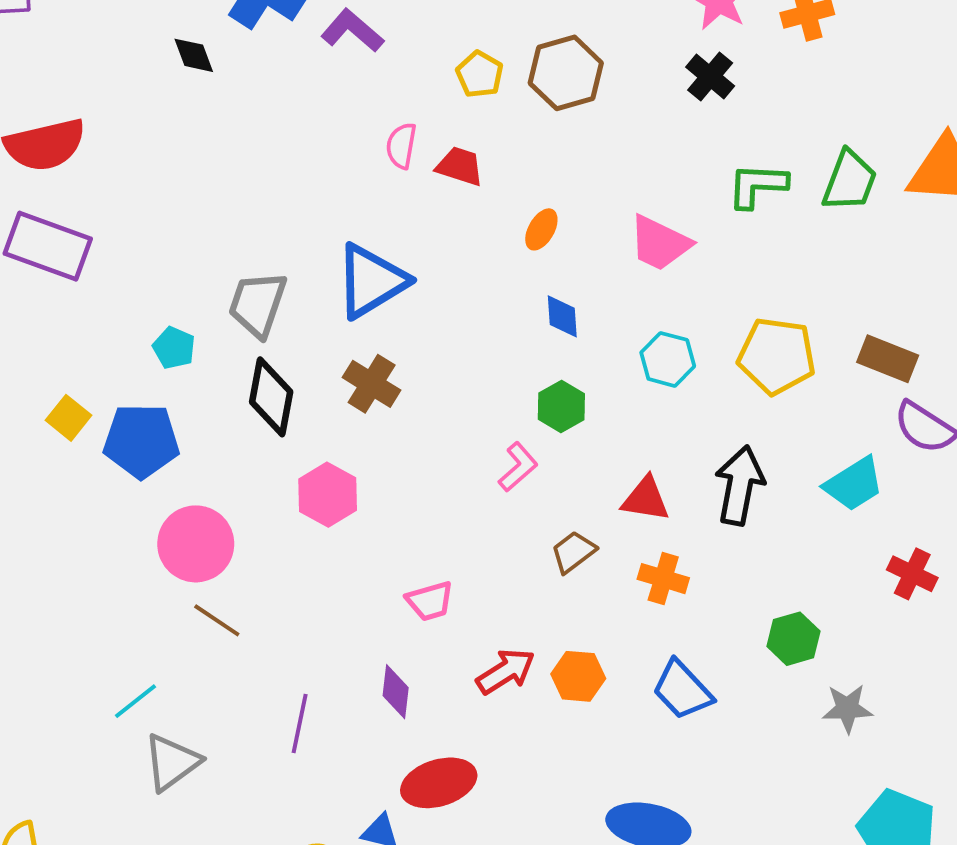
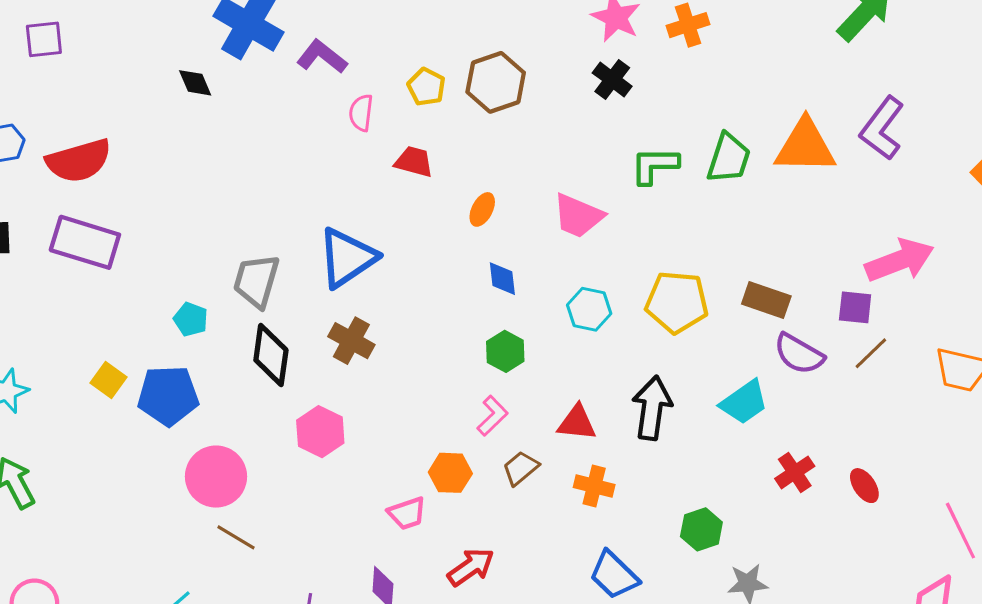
pink semicircle: (401, 146) -> (361, 113), moved
pink L-shape: (518, 467) -> (492, 416), moved
red cross: (912, 574) -> (795, 472), turned 33
orange hexagon: (578, 676) -> (450, 473), moved

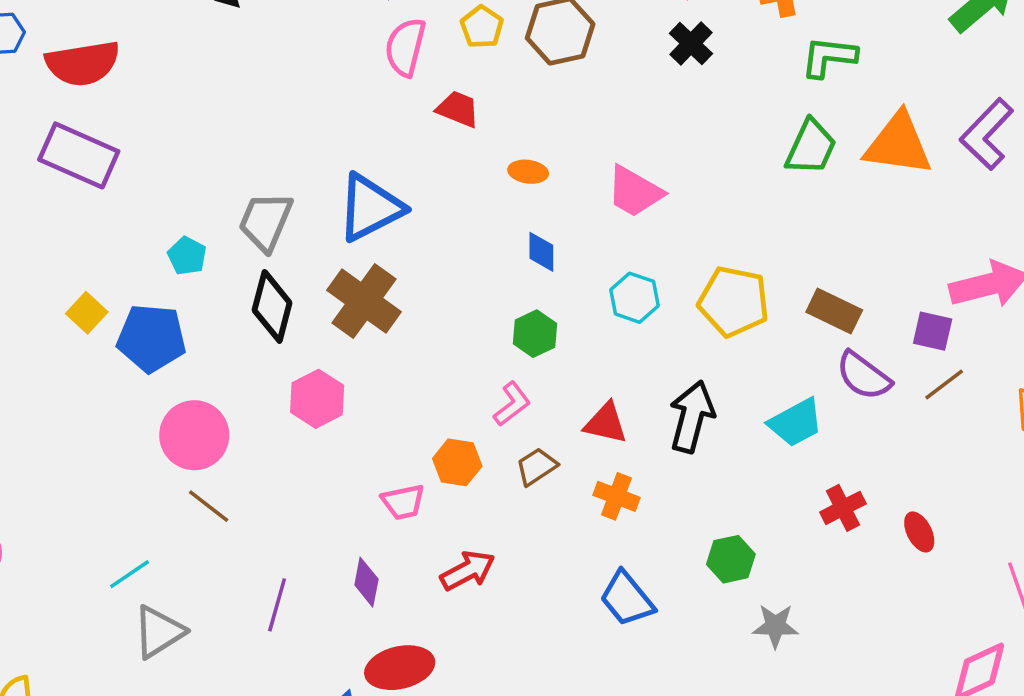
pink semicircle: (361, 113) -> (405, 47), size x1.4
green L-shape: (654, 165) -> (829, 57), moved
orange ellipse: (482, 209) -> (528, 172), turned 64
brown cross: (351, 341) -> (364, 301), size x1.4

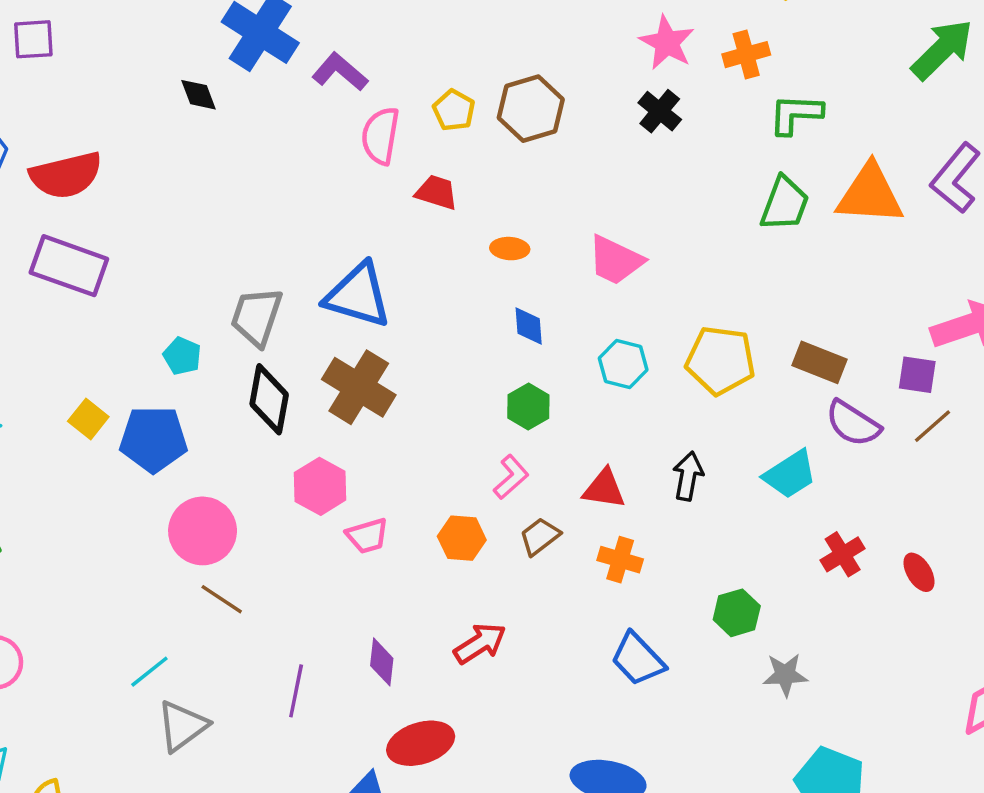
blue triangle: (370, 208) -> (358, 295), turned 48
black arrow: (692, 417) -> (688, 476), size x0.7
pink trapezoid: (403, 502) -> (367, 536), moved

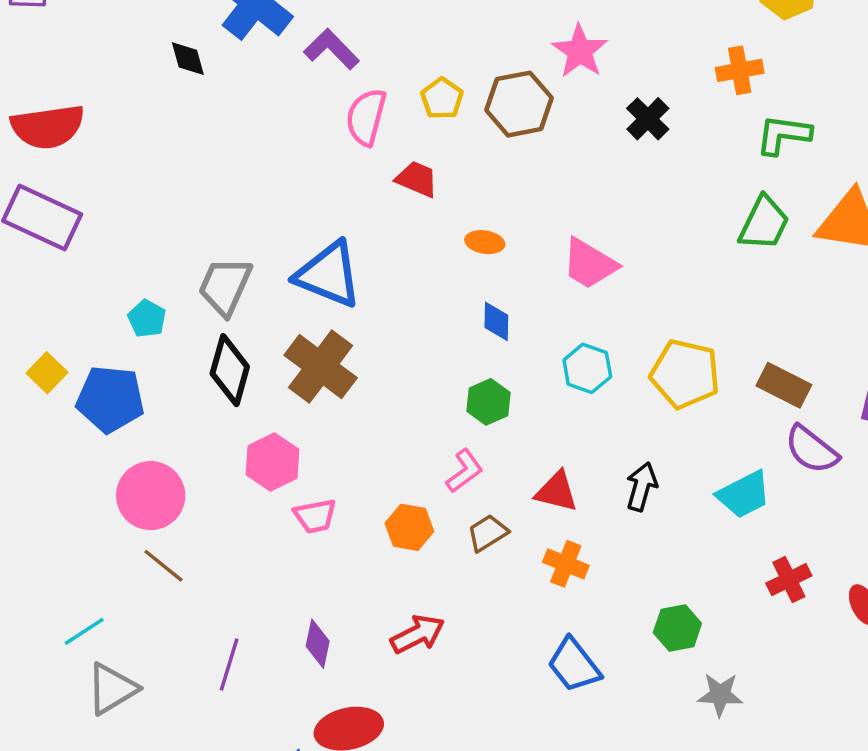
pink star: (667, 43) -> (580, 51), moved

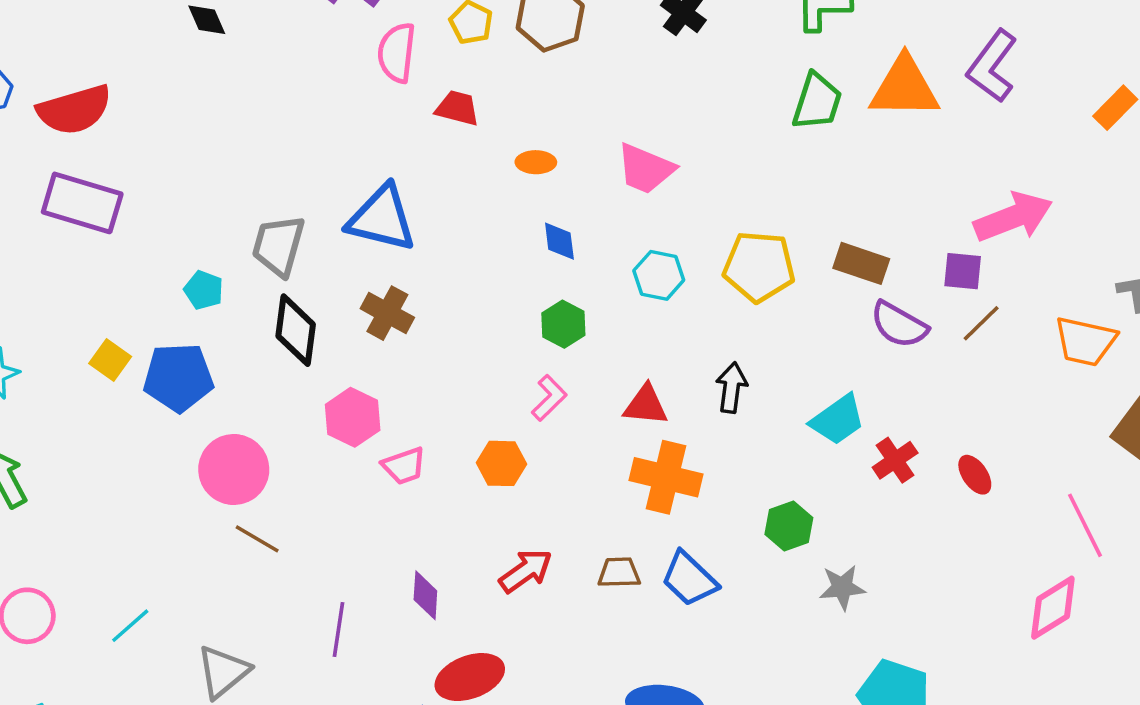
brown cross: (321, 367) -> (387, 313), size x0.7
cyan trapezoid: (744, 495) -> (838, 420), moved
brown trapezoid: (488, 533) -> (619, 573), moved, turned 39
orange cross: (566, 564) -> (666, 477), size x1.5
cyan line: (84, 631) -> (130, 626), moved

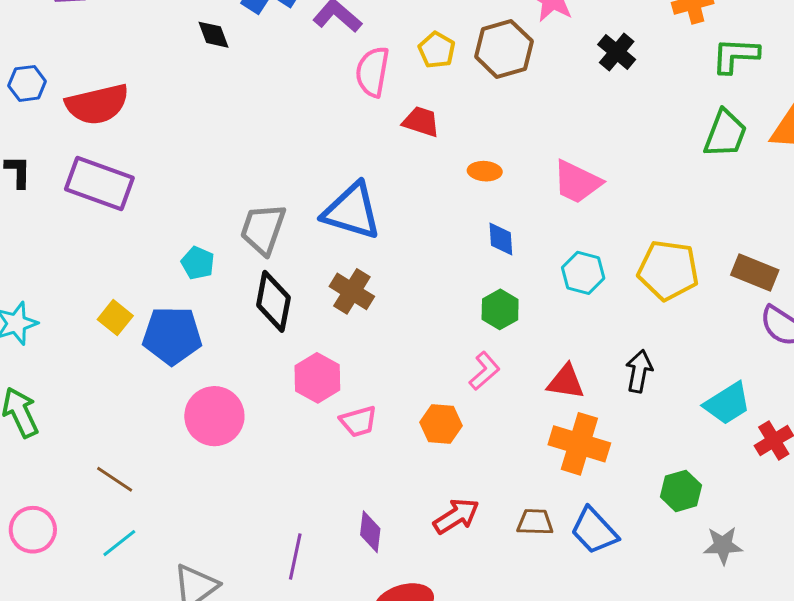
brown line: (257, 539) -> (115, 479), moved

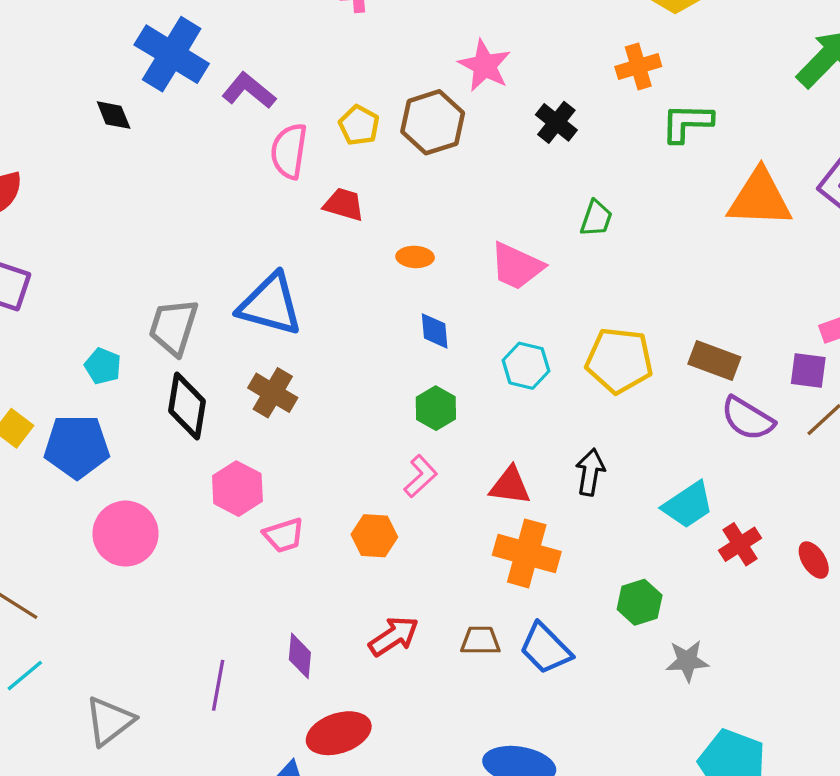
green trapezoid: (725, 134) -> (596, 218), moved, size x0.7

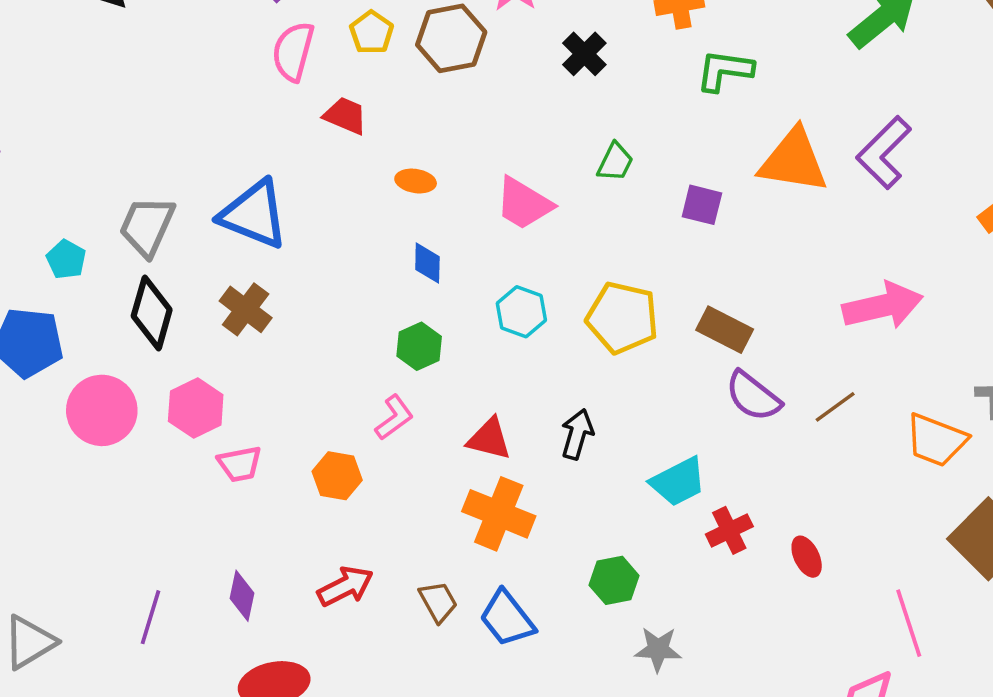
purple square: (808, 371) -> (702, 205), moved
pink circle: (126, 534) -> (102, 410), moved
brown trapezoid: (480, 641) -> (438, 602), turned 54

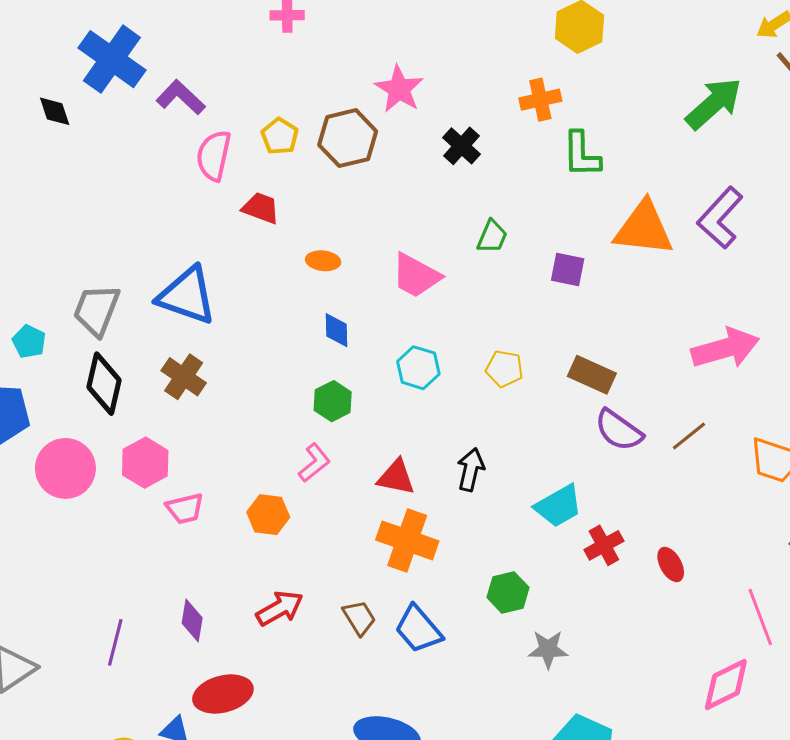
green L-shape: (725, 70) -> (581, 154), turned -96
yellow pentagon: (622, 318) -> (504, 369), size x0.6

